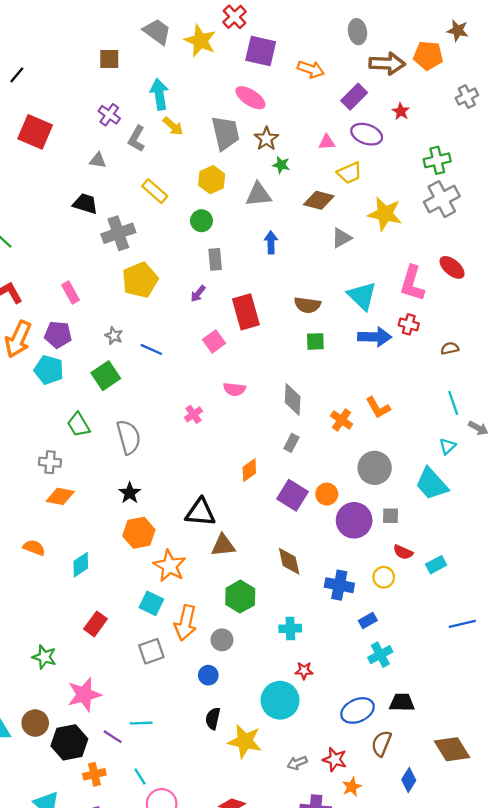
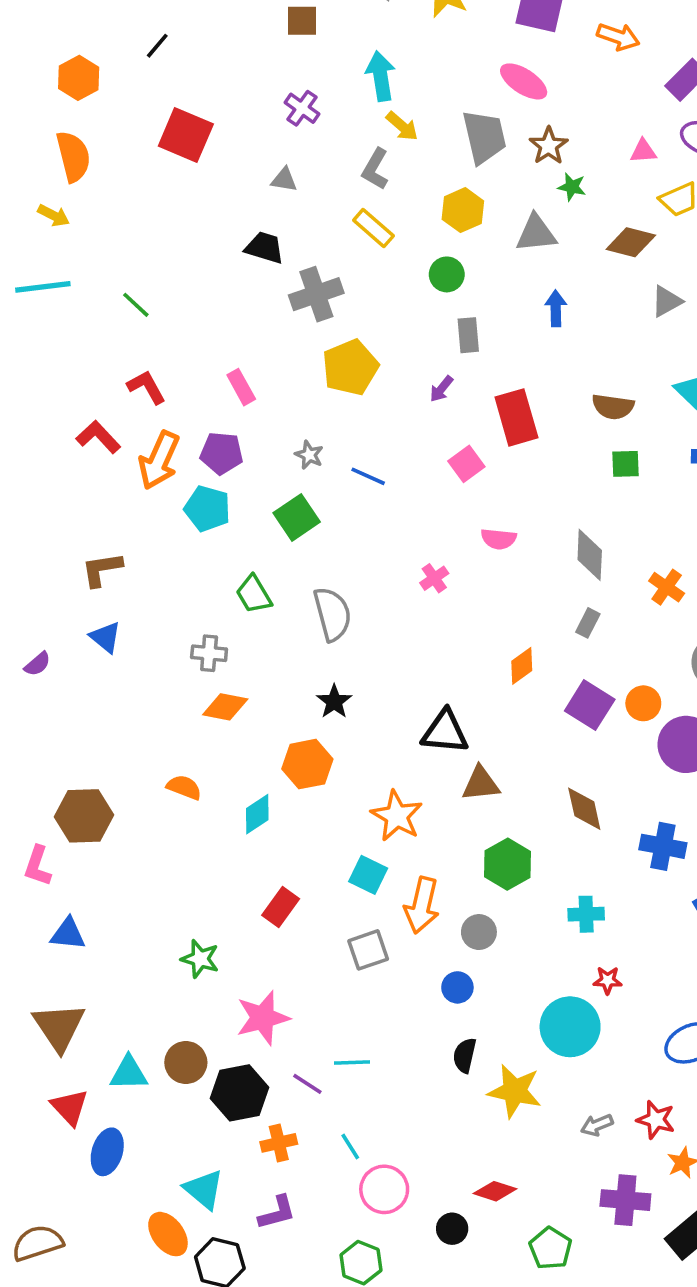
gray L-shape: (137, 139) -> (375, 169), moved
orange hexagon: (139, 533) -> (307, 764), moved

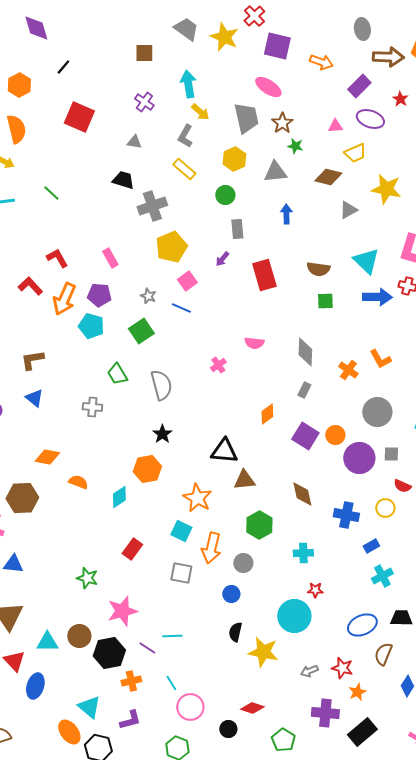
green line: (136, 305) -> (51, 193), moved
pink square: (466, 464) -> (187, 281), moved
orange diamond: (225, 707) -> (47, 457), moved
gray square: (368, 950) -> (181, 573), turned 30

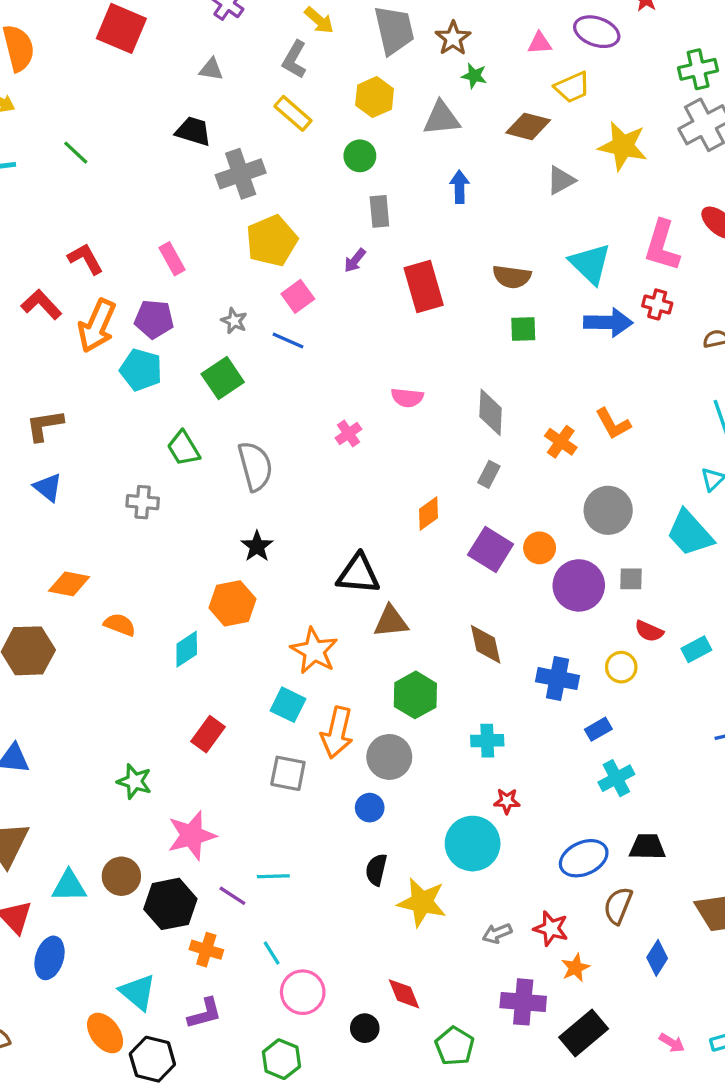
gray circle: (243, 563) -> (389, 757), size x1.4
orange cross: (131, 681) -> (206, 950), turned 30
red diamond: (252, 708) -> (404, 994), turned 50

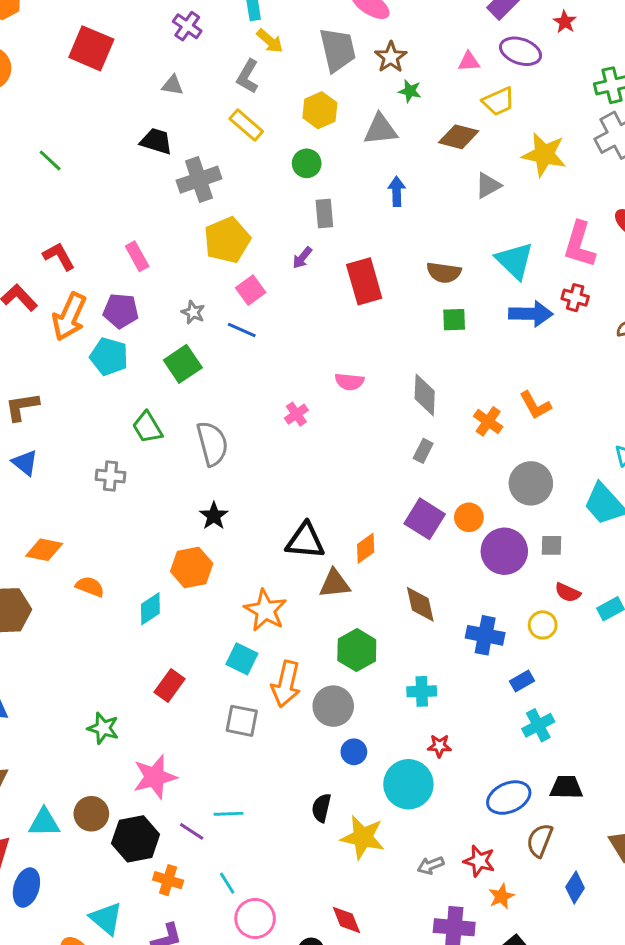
orange diamond: (428, 514) -> (366, 548), moved
blue circle: (370, 808) -> (354, 752), moved

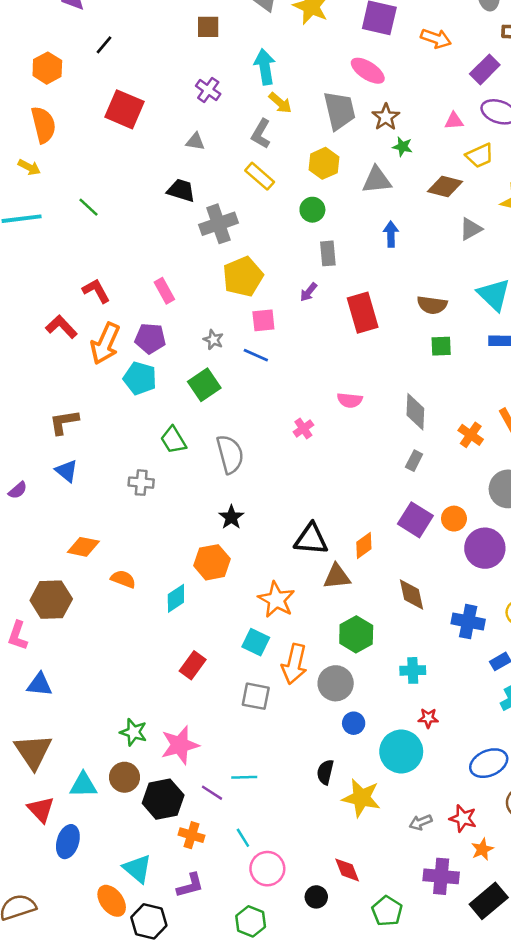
pink square: (251, 290) -> (263, 320), turned 30
green star: (103, 728) -> (134, 732), moved

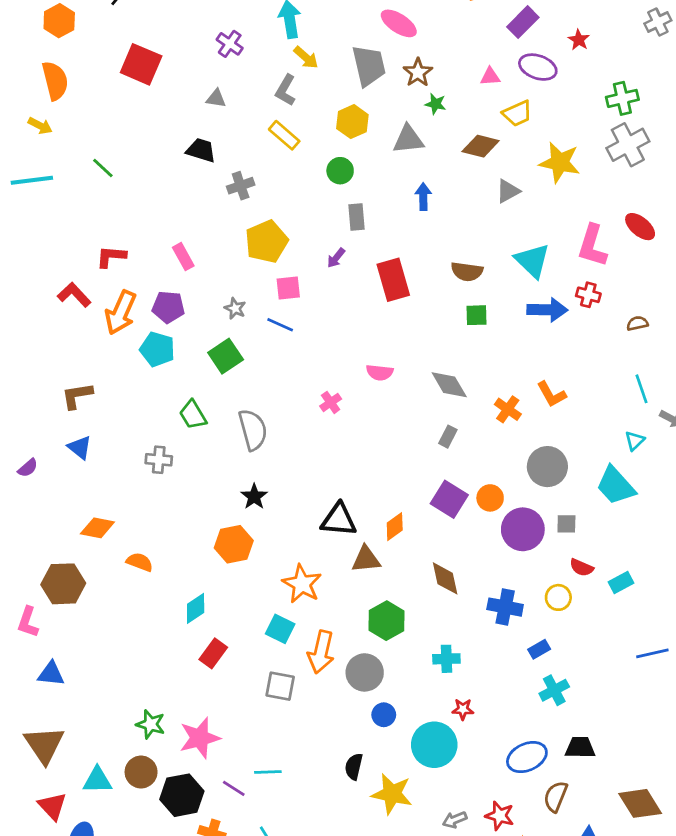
gray cross: (218, 224) -> (241, 186), size x0.7
red L-shape: (96, 291) -> (111, 257), turned -56
gray diamond: (415, 412) -> (449, 385), turned -33
cyan diamond: (176, 598) -> (196, 608), moved

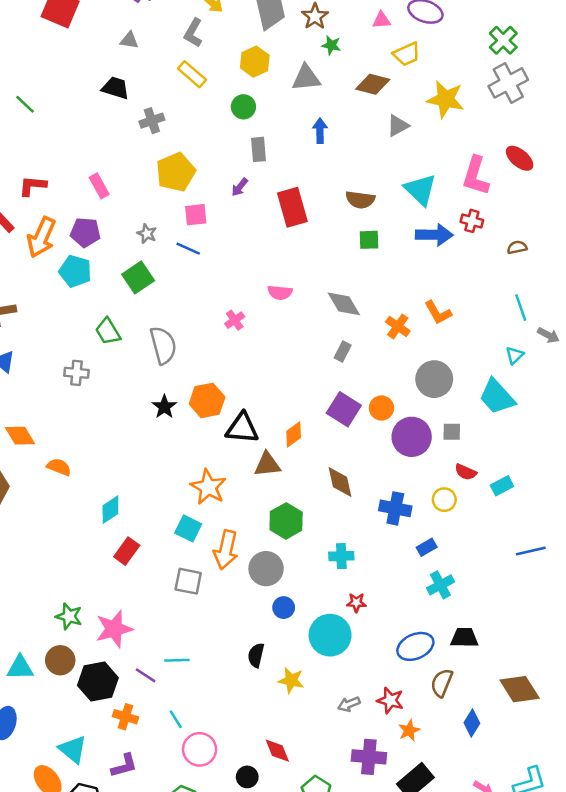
green cross: (622, 98) -> (503, 40), turned -32
orange diamond: (97, 528) -> (20, 436), turned 48
orange hexagon: (234, 544) -> (207, 400), moved
yellow star: (392, 794) -> (291, 680), size x0.7

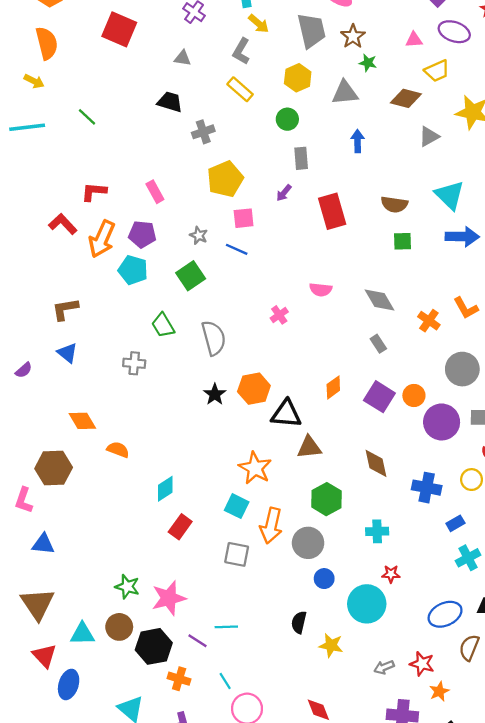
gray rectangle: (343, 352) -> (378, 344), turned -60
orange diamond: (294, 434) -> (333, 387), moved

